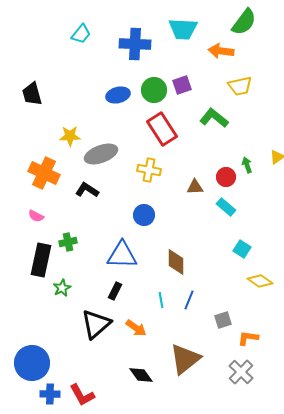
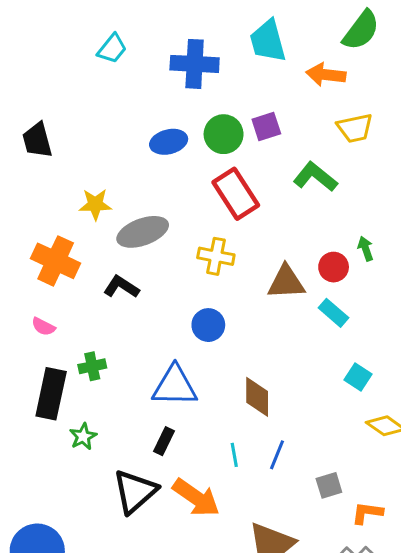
cyan trapezoid: (183, 29) -> (268, 41), turned 72
brown triangle: (195, 187) -> (286, 282), size x1.5
orange arrow: (136, 328) -> (196, 498), size x1.5

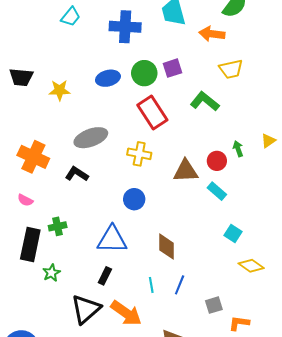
black trapezoid: (37, 140) -> (21, 77), turned -70
yellow star: (95, 204) -> (60, 90), moved

